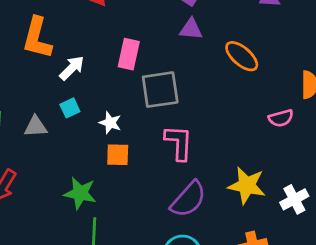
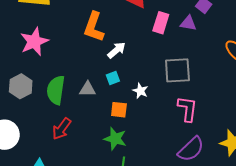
purple triangle: (191, 29) -> (188, 23), moved
pink rectangle: (129, 54) -> (161, 23), moved
orange square: (118, 155) -> (119, 110), moved

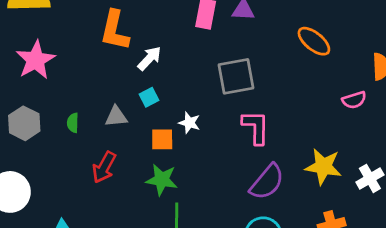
green semicircle: (56, 90) -> (73, 123), size x0.5
white star: (140, 91) -> (189, 123), moved
red arrow: (62, 129) -> (104, 167), moved

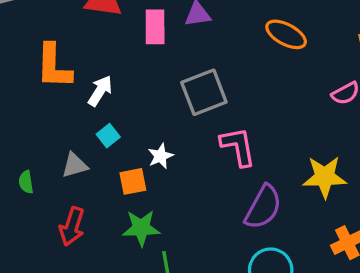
white star: (189, 123) -> (160, 156), turned -30

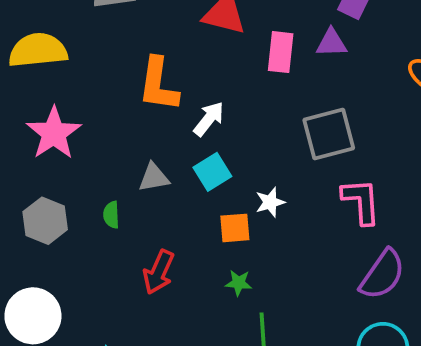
cyan square: (108, 136) -> (212, 172), size x1.4
gray triangle: (75, 165) -> (154, 177), moved
green star: (141, 228) -> (239, 283), size x0.6

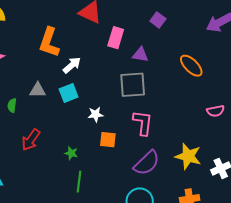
purple triangle: (332, 43) -> (140, 55), moved
orange square: (235, 228) -> (108, 140), moved

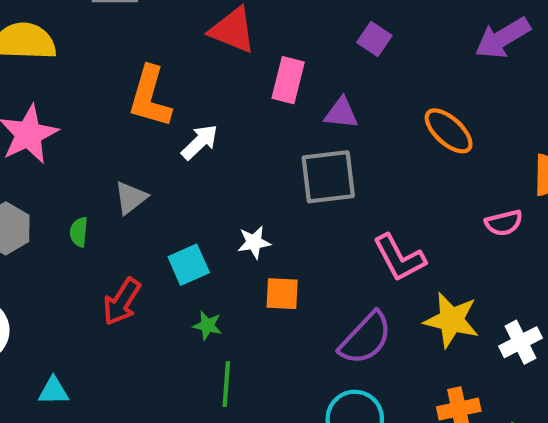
gray triangle: (38, 90) -> (131, 198), turned -36
cyan square: (69, 93) -> (189, 265), moved
pink L-shape: (143, 123) -> (399, 258), moved, turned 148

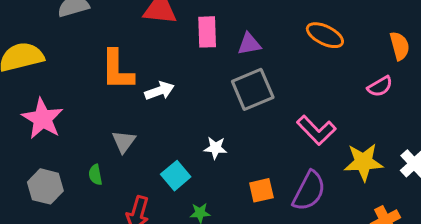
white arrow: (200, 142) -> (159, 91), turned 40
white star: (254, 242) -> (215, 148), turned 30
orange square: (282, 294) -> (261, 190), moved

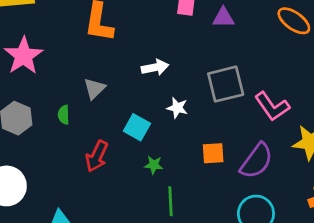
gray square: (253, 89) -> (226, 84), moved
white arrow: (159, 91) -> (155, 67), moved
cyan square: (176, 176) -> (137, 127), turned -30

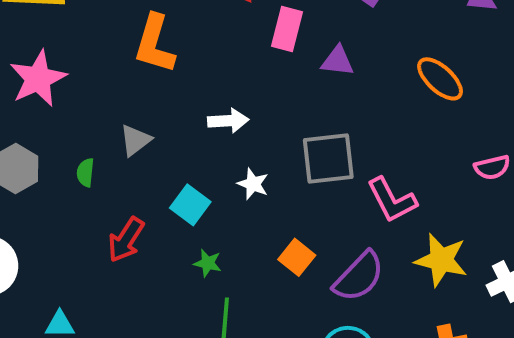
orange square: (213, 153) -> (297, 257), turned 35

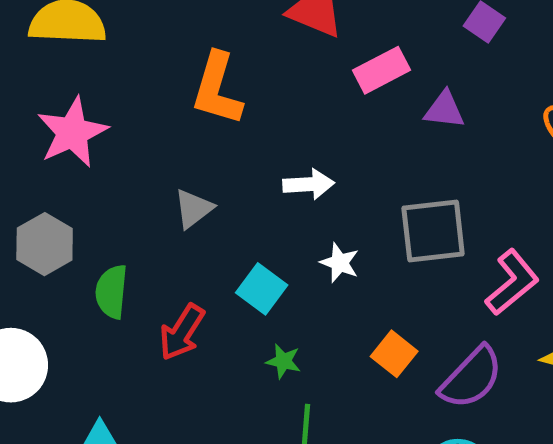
pink rectangle: (287, 29) -> (381, 70), turned 48
green semicircle: (85, 173) -> (112, 292), moved, size x1.5
pink L-shape: (392, 200) -> (512, 282), turned -102

